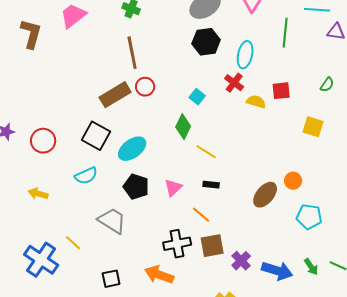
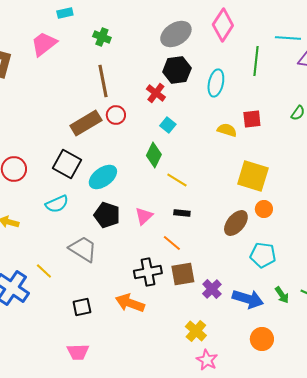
red cross: (234, 83) -> (156, 93), moved
yellow square: (313, 127) -> (253, 176), moved, size x1.5
cyan pentagon: (309, 217) -> (263, 255), moved

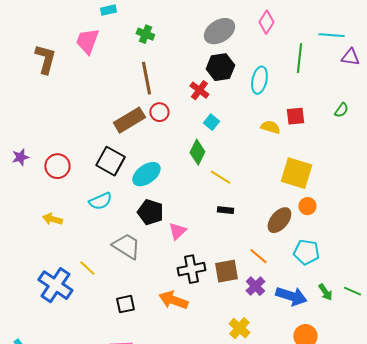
pink diamond: (223, 25) -> (266, 22), size x0.7
pink trapezoid: (44, 44) -> (87, 41), turned -32
pink triangle: (144, 216) -> (177, 231), moved
orange line: (172, 243) -> (258, 256), moved

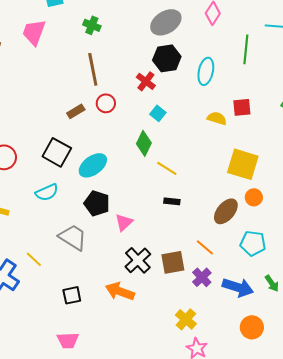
brown rectangle: (129, 120) -> (76, 111), size x0.6
black cross: (191, 269) -> (138, 260), turned -32

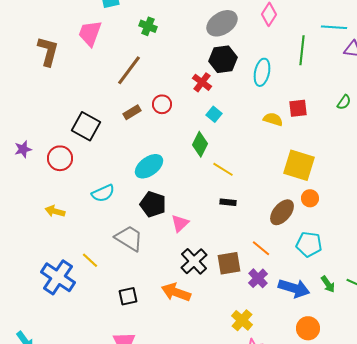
brown line: (93, 69) -> (129, 70), moved, turned 48
black square: (57, 152) -> (86, 126), moved

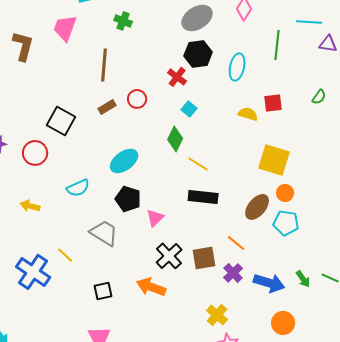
brown line: (129, 70) -> (104, 65), turned -32
black rectangle: (228, 202) -> (203, 197), size x1.8
cyan pentagon: (309, 244) -> (286, 223), moved

